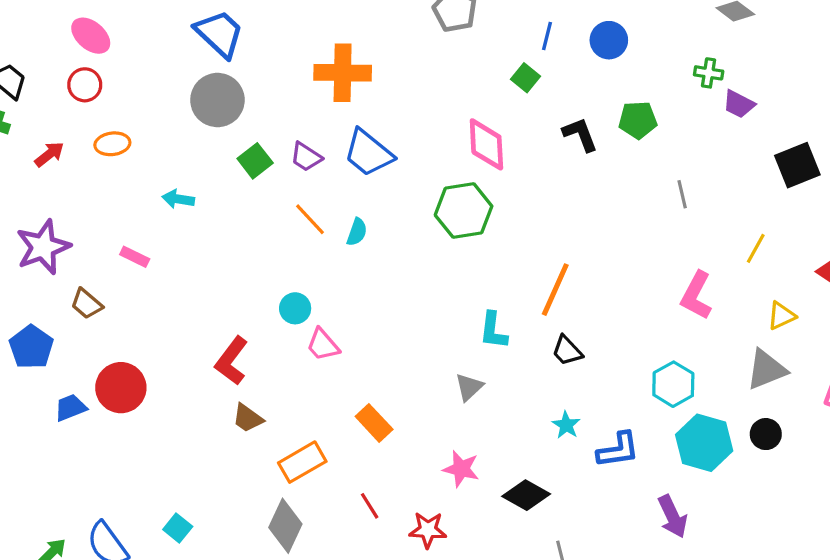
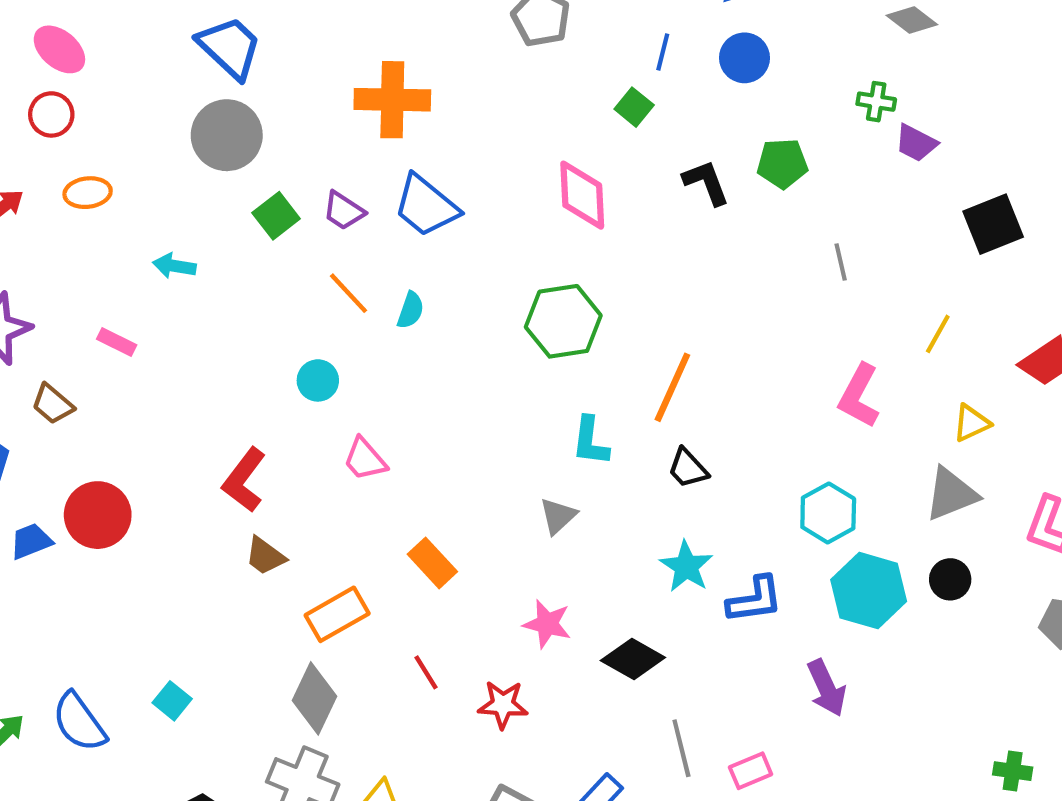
green hexagon: (464, 211) -> (563, 321), moved
cyan circle: (295, 308) -> (318, 380), moved
cyan star: (566, 425) -> (686, 566), size x1.4

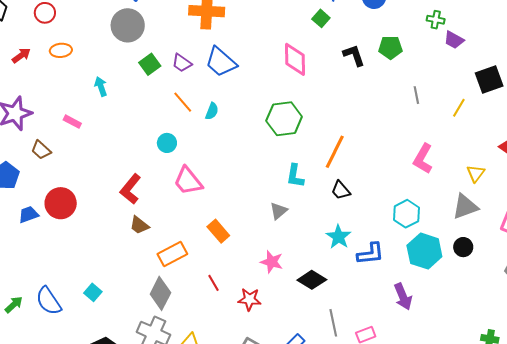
cyan arrow: (174, 266) -> (101, 86), turned 60
yellow line: (938, 334) -> (459, 108), moved
yellow triangle: (971, 423) -> (476, 173), turned -30
pink trapezoid: (365, 459) -> (188, 181), size x1.4

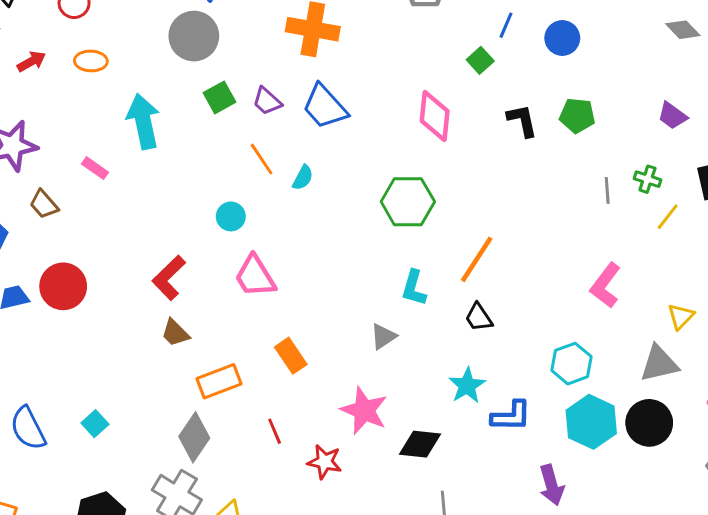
green cross: (436, 20) -> (647, 179), moved
cyan arrow: (101, 86) -> (143, 121), size x1.8
black circle: (463, 247) -> (649, 423), size x1.6
pink star: (272, 262) -> (364, 410), size x1.4
black diamond: (312, 280) -> (420, 444), turned -32

